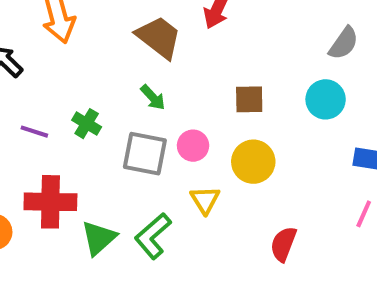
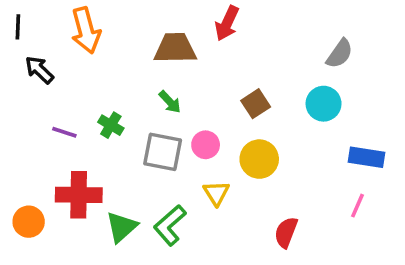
brown trapezoid: (159, 37) -> (175, 48), turned -39
brown square: (249, 99) -> (256, 104), turned -32

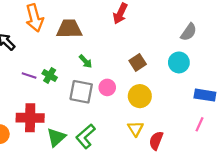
brown trapezoid: (175, 48) -> (69, 29), moved
purple line: (64, 132) -> (29, 75), moved
yellow triangle: (216, 193) -> (135, 129), moved

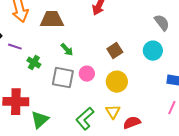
gray semicircle: (189, 32) -> (162, 23), turned -72
purple line: (29, 75) -> (15, 47), moved
green L-shape: (86, 136) -> (85, 119), moved
red semicircle: (156, 141) -> (132, 123), turned 48

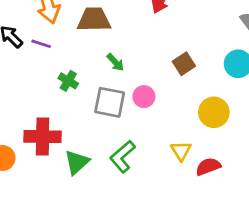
purple line: (15, 47) -> (41, 44), moved
yellow circle: (117, 82) -> (214, 112), moved
green L-shape: (85, 119) -> (123, 157), moved

